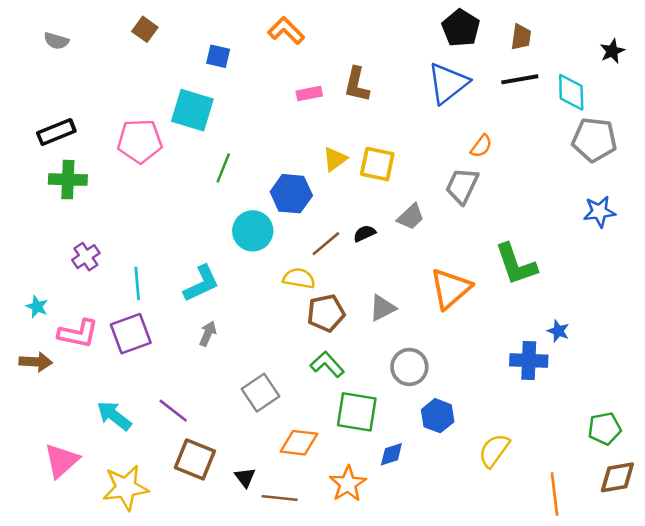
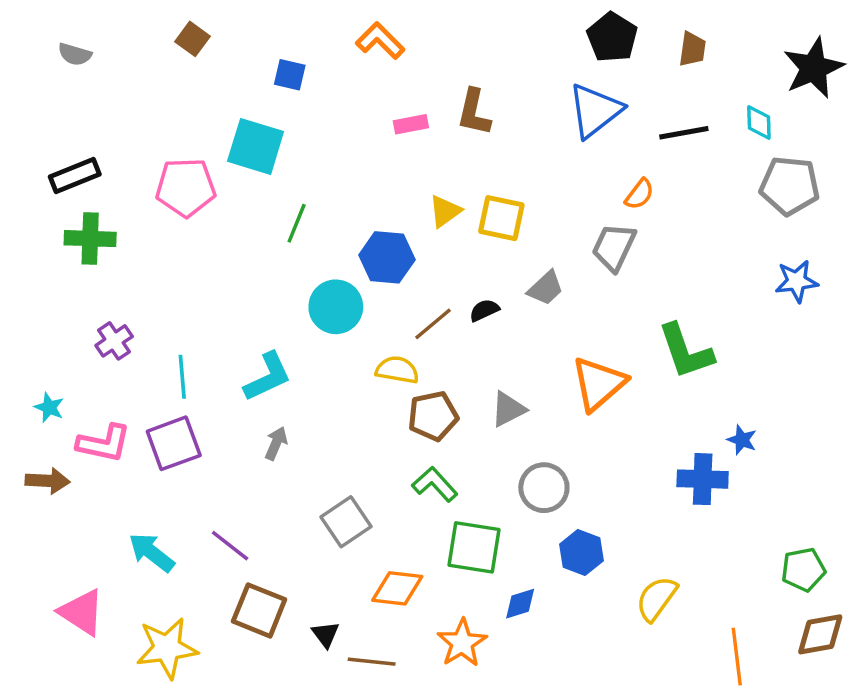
black star: (612, 51) -> (814, 68), size x1.8
black line: (520, 79) -> (684, 133), moved
cyan diamond: (571, 92) -> (759, 123), size x0.7
pink triangle: (61, 461) -> (82, 612), turned -45

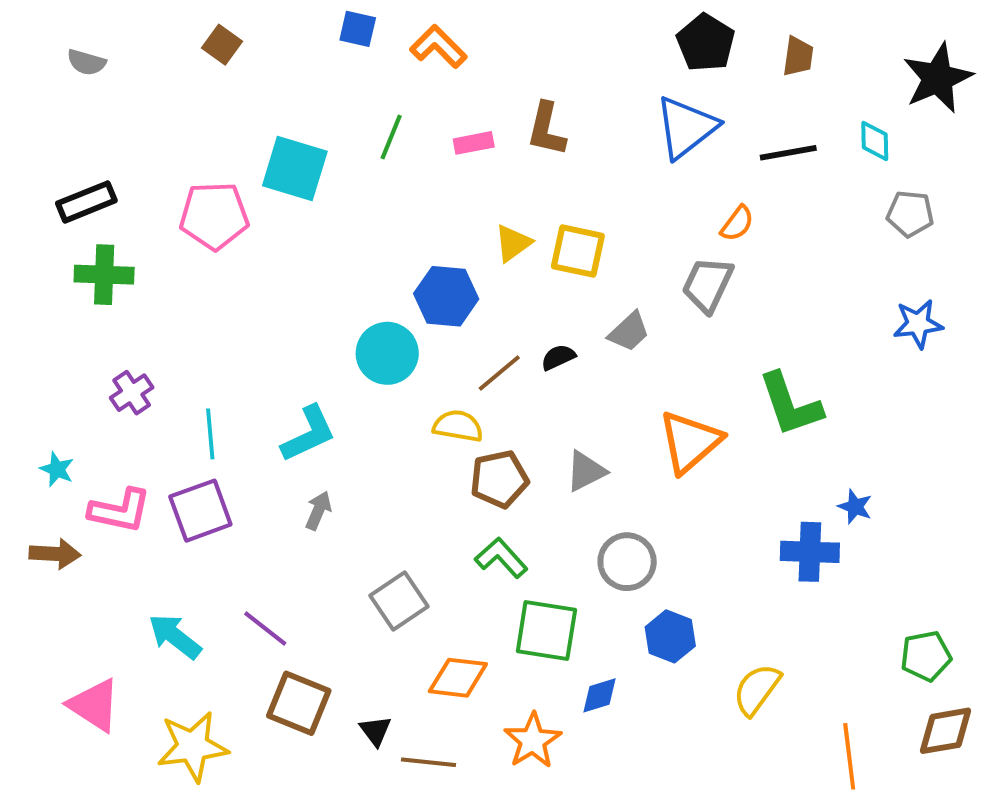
blue square: (290, 75) -> (358, 29), moved
gray pentagon: (790, 186) -> (910, 214), size x0.7
green line: (297, 223) -> (391, 137), moved

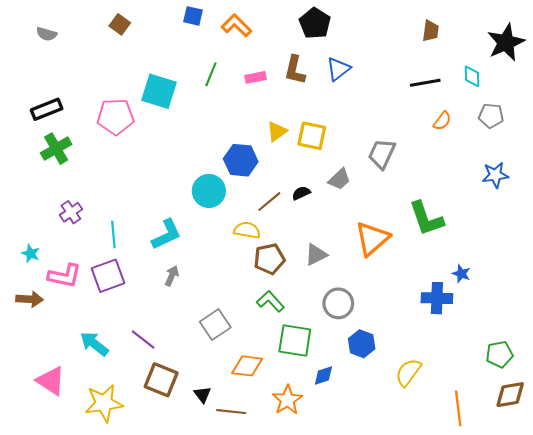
black pentagon: (706, 43) -> (315, 23), moved
blue triangle: (686, 127) -> (338, 69), moved, size x0.7
orange semicircle: (737, 224) -> (442, 121), moved
green cross: (104, 275) -> (56, 149), turned -32

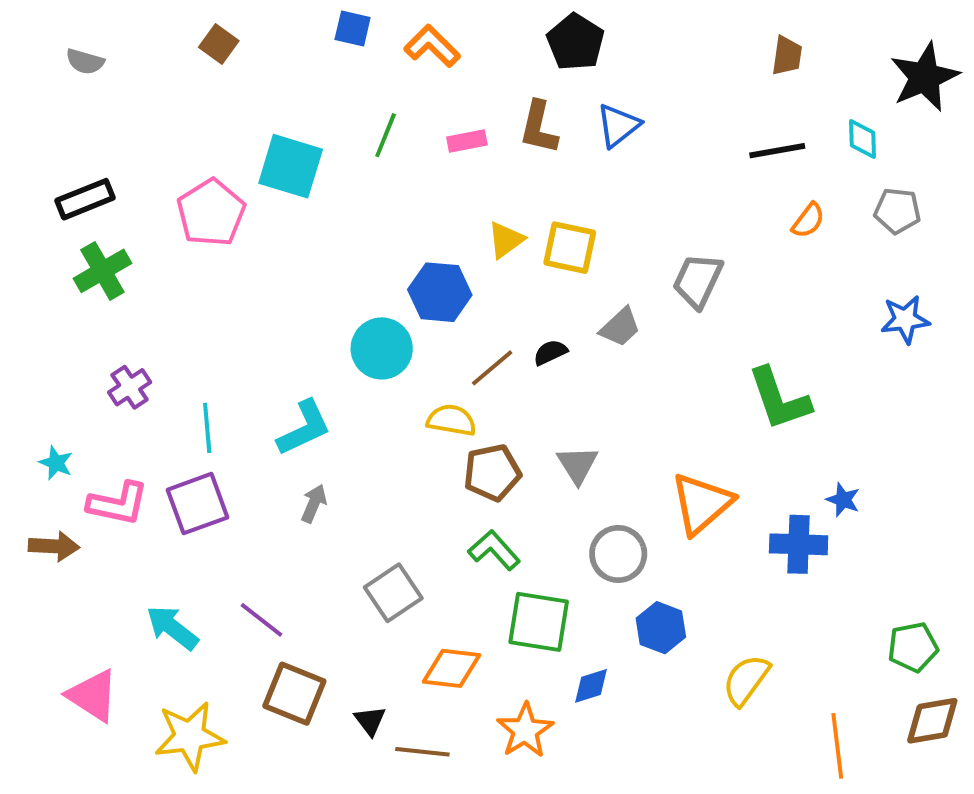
pink pentagon: (116, 117) -> (211, 213), turned -30
orange triangle: (372, 239) -> (702, 504), moved
gray triangle: (316, 255) -> (577, 465), turned -35

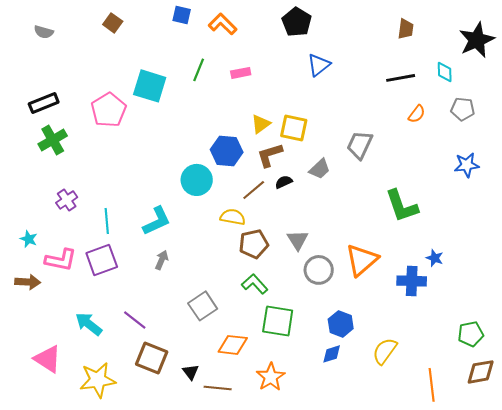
brown L-shape: (539, 127) -> (270, 155), moved, turned 60
gray circle: (618, 554) -> (319, 270), moved
blue diamond: (591, 686) -> (332, 354), moved

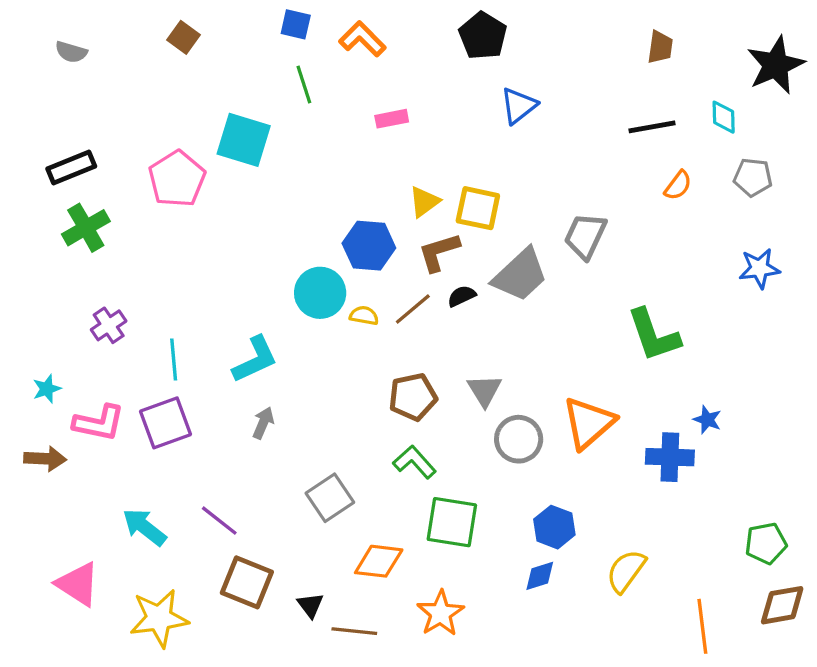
green line: (199, 70) -> (304, 85), moved, turned -40
gray trapezoid: (320, 169) -> (520, 275), size x1.6
yellow semicircle: (233, 217) -> (364, 316), moved, size x0.7
cyan star: (29, 239) -> (47, 389), turned 30

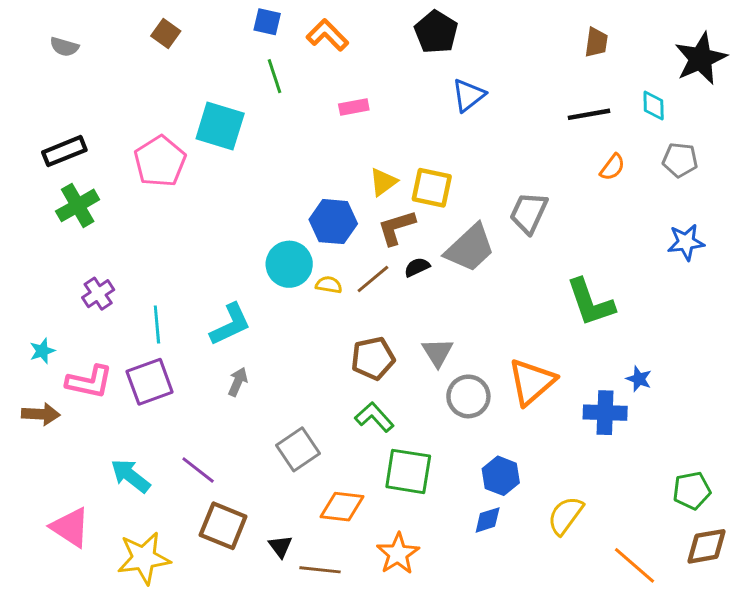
orange line: (702, 626) -> (634, 565), turned -42

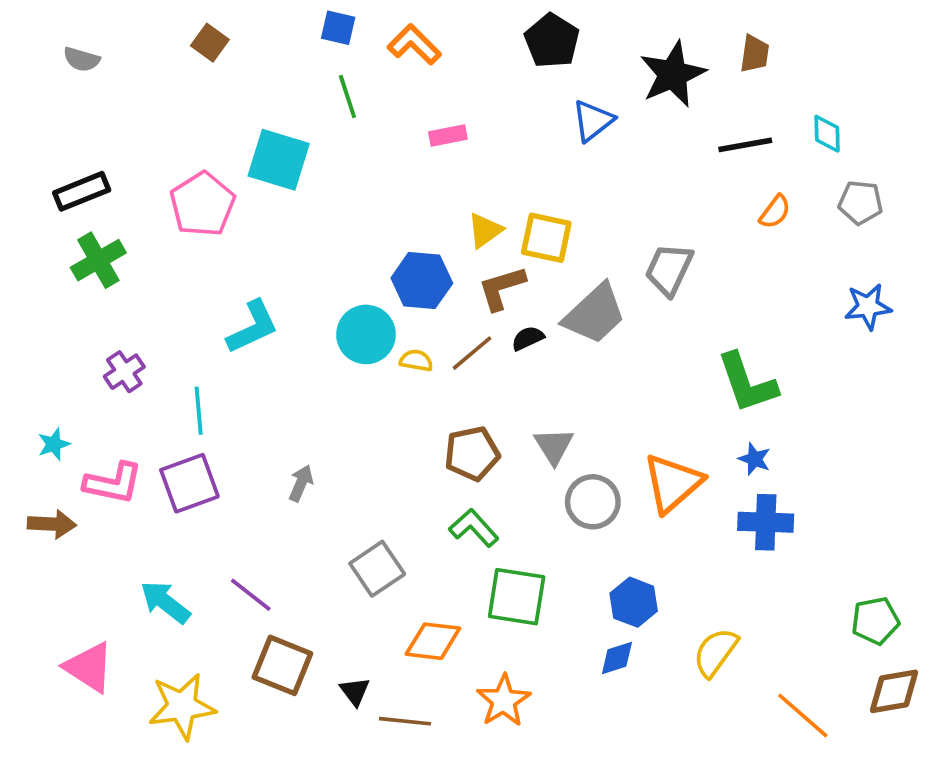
black star: (701, 59) -> (673, 74), moved
cyan L-shape: (230, 324) -> (253, 327), moved
blue star: (639, 379) -> (755, 459), moved

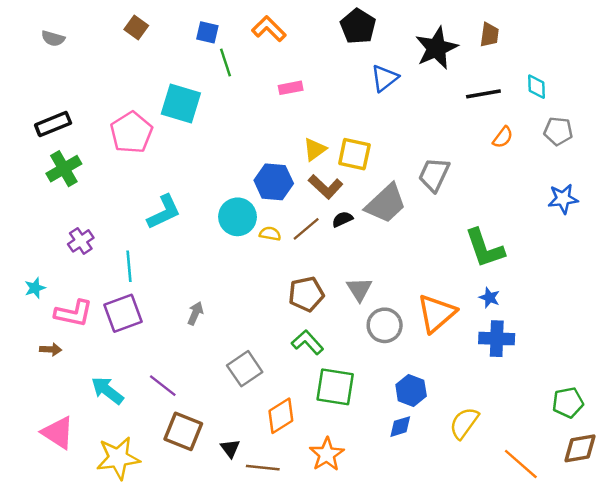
blue square: (338, 28) -> (207, 32), moved
brown L-shape: (502, 288) -> (326, 187), turned -120
brown arrow: (52, 524) -> (51, 349), moved, size x0.7
orange diamond: (433, 641) -> (281, 416), turned -39

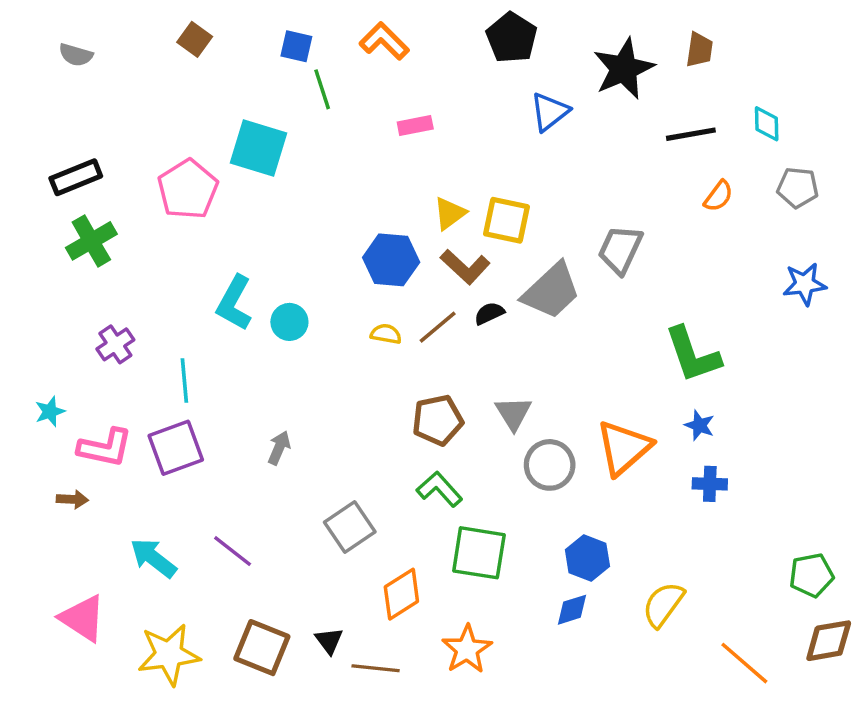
cyan L-shape: (164, 212) -> (234, 303), turned 144
cyan circle: (237, 217) -> (289, 322), moved, size x0.7
blue cross: (497, 339) -> (710, 484), size x0.7
brown square: (183, 431) -> (262, 648), moved

